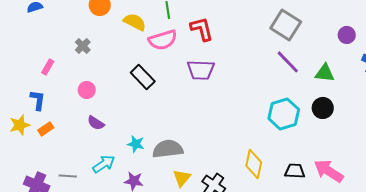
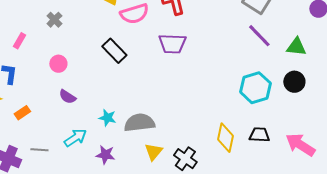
orange rectangle: (46, 129) -> (22, 113), moved
black trapezoid: (295, 171) -> (259, 135), moved

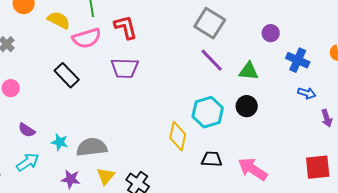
purple semicircle: (67, 97) -> (27, 130), moved
yellow diamond: (225, 138) -> (178, 136), moved
purple star: (105, 155) -> (71, 179), moved

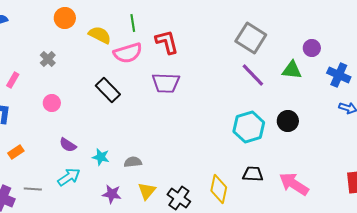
green triangle: (249, 71) -> (292, 70), moved
yellow diamond: (178, 136) -> (219, 189), moved
gray semicircle: (92, 147) -> (133, 162), size x0.6

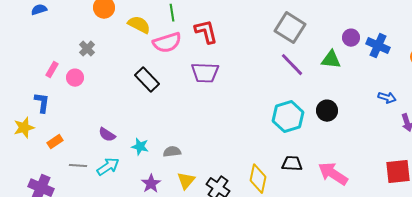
blue cross: (339, 75) -> (378, 46), moved
pink circle: (52, 103) -> (75, 78), moved
gray line: (33, 189) -> (78, 166), moved
purple star: (112, 194) -> (151, 184), turned 30

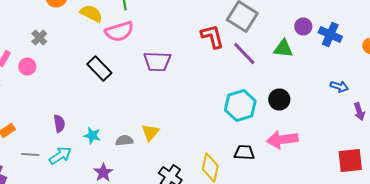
red L-shape: (206, 32) -> (212, 36), moved
purple semicircle: (107, 135) -> (59, 124), turned -132
pink arrow: (333, 174) -> (282, 140), moved, turned -40
yellow triangle: (186, 181) -> (150, 132), moved

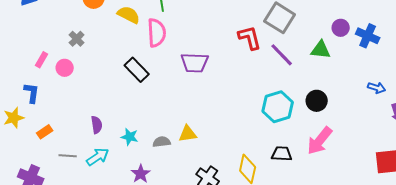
pink semicircle: (119, 32) -> (157, 33), turned -76
yellow triangle: (150, 132) -> (188, 134), turned 42
pink arrow: (282, 140) -> (320, 141), turned -44

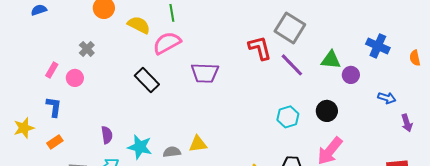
purple circle: (341, 28) -> (351, 75), moved
pink semicircle: (157, 33) -> (167, 43), turned -116
blue L-shape: (32, 93) -> (54, 107), moved
cyan hexagon: (278, 107) -> (288, 117), size x0.7
cyan star: (130, 137) -> (140, 147), size x1.4

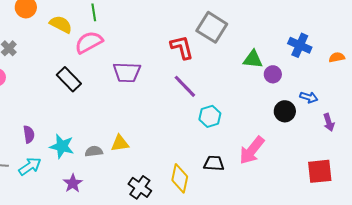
orange semicircle: (415, 58) -> (337, 57), turned 91
purple line: (292, 65) -> (185, 86), moved
black circle: (327, 111) -> (285, 111), moved

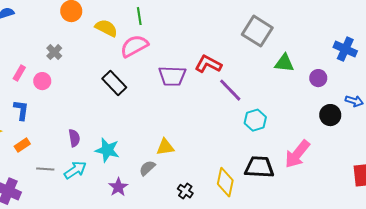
red L-shape: (182, 47) -> (208, 64), moved, turned -48
green triangle: (253, 59) -> (284, 63), moved
gray semicircle: (94, 151) -> (147, 168), moved, turned -36
black trapezoid: (214, 163) -> (259, 167), size x1.4
black cross: (140, 187) -> (185, 191), size x0.7

